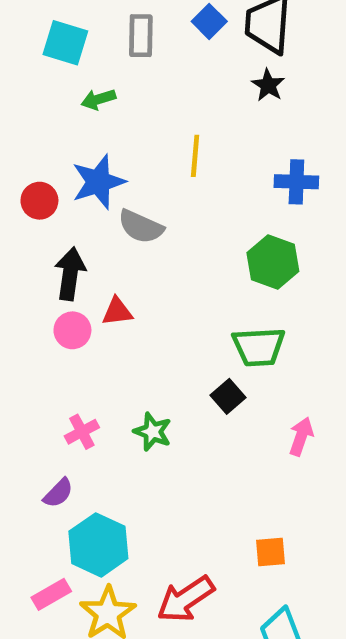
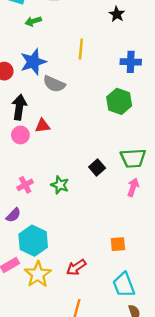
green trapezoid: (259, 347) -> (133, 158), moved
red arrow: (186, 599) -> (76, 267), size x0.7

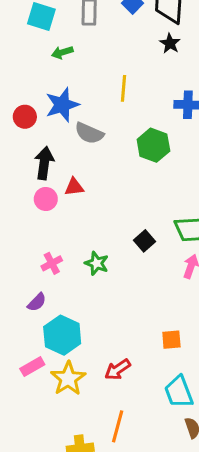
green hexagon: (119, 101) -> (153, 145), moved

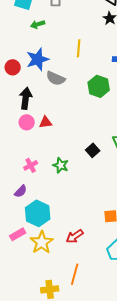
red triangle: (74, 187) -> (46, 122), moved

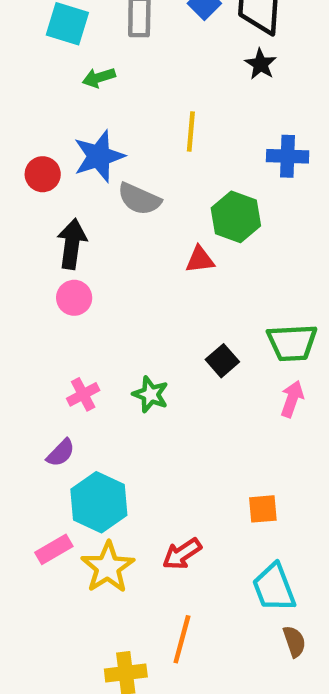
red triangle: (46, 122) -> (200, 260), moved

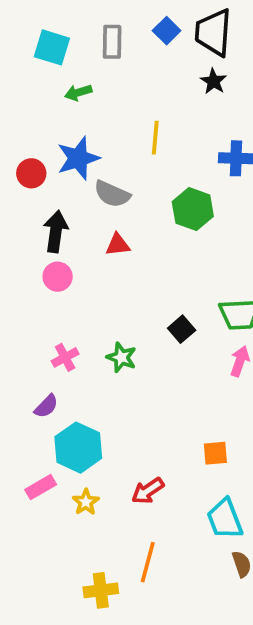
red triangle: (200, 260) -> (118, 245), moved
yellow star: (108, 567) -> (86, 502), size x0.6

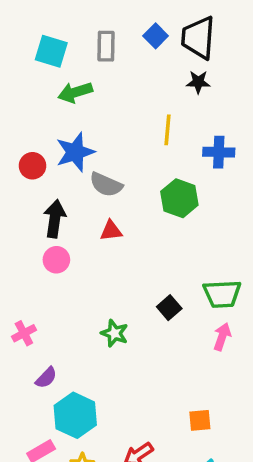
black star: (213, 81) -> (198, 82), turned -30
green arrow: (78, 93) -> (75, 92), size x1.4
yellow line: (155, 138) -> (167, 130), moved
pink cross: (65, 357) -> (24, 333), moved

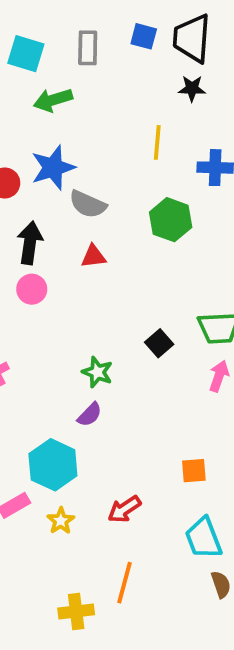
blue square: (156, 36) -> (144, 36), turned -30
purple semicircle: (46, 378) -> (90, 415), moved

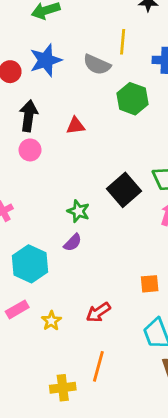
gray semicircle: (88, 204) -> (97, 65), moved
black square: (159, 343) -> (124, 190), size x1.6
cyan hexagon: (53, 465) -> (30, 264), moved

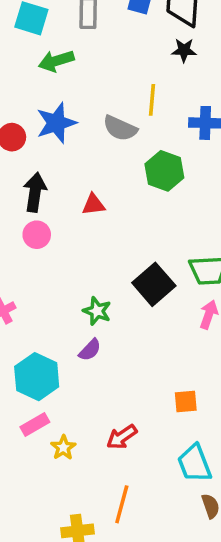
pink rectangle: (17, 309) -> (35, 424), moved

